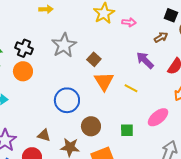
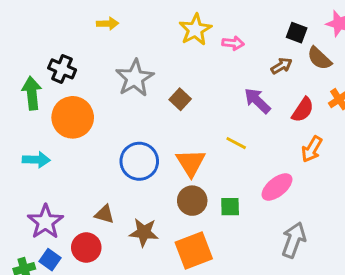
black cross: (24, 48) -> (62, 69), moved
orange circle: (23, 71) -> (73, 117), size x1.4
orange triangle: (104, 81) -> (191, 163), moved
brown circle: (91, 126) -> (192, 201), moved

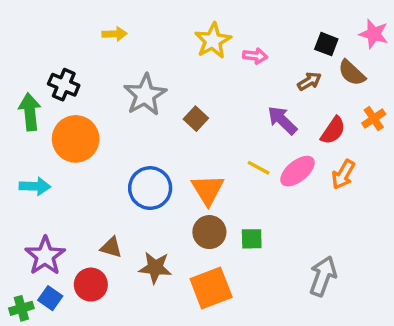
pink ellipse: (277, 187) -> (297, 171), moved

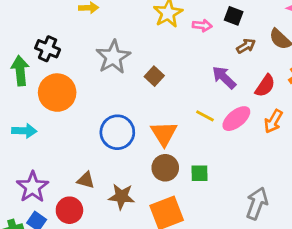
black square: (326, 44) -> (234, 16), moved

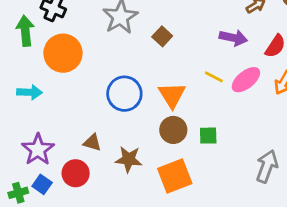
purple arrow: (224, 77) -> (233, 38), turned 148

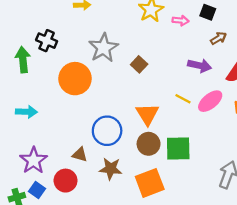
orange circle: (63, 53) -> (75, 79), moved
blue circle: (124, 94) -> (107, 131), moved
green square: (208, 136) -> (178, 149), size x1.6

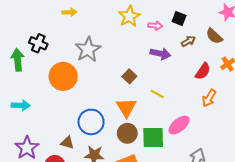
brown square: (139, 64) -> (129, 76), moved
purple arrow: (200, 66) -> (160, 54), moved
pink ellipse: (210, 101) -> (179, 125), moved

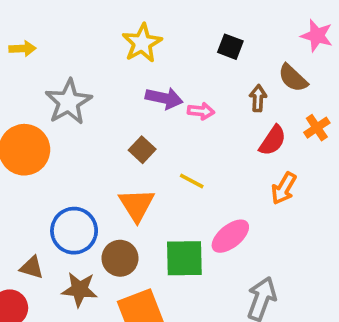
yellow arrow: (69, 12) -> (23, 49), moved
pink arrow: (155, 26) -> (201, 111), moved
brown arrow: (188, 41) -> (258, 98), moved, turned -56
purple arrow: (160, 54) -> (164, 98), moved
brown circle: (127, 133) -> (120, 258), moved

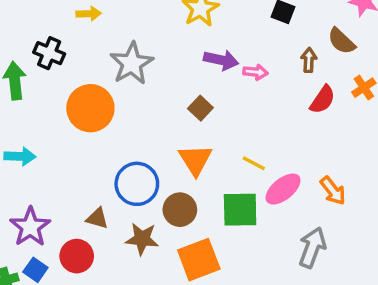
yellow line: (192, 181) -> (254, 163), moved
orange arrow: (284, 188) -> (333, 191), moved, turned -68

